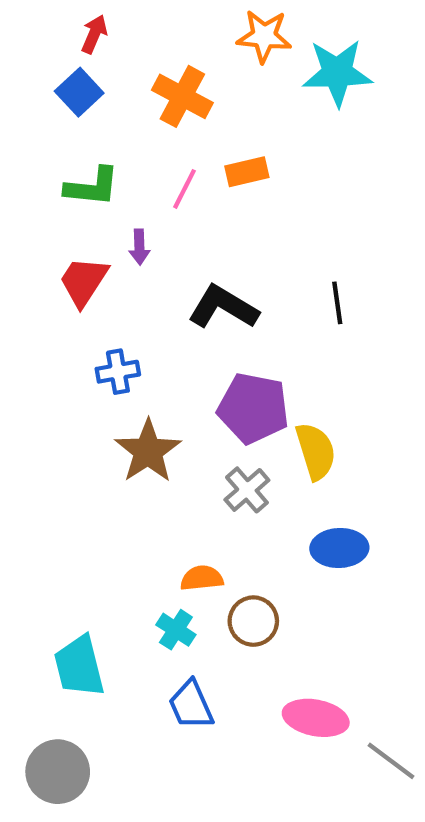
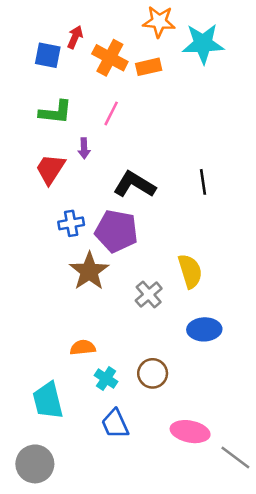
red arrow: (94, 34) -> (75, 37), moved
blue square: (79, 92) -> (48, 55), turned -36
orange rectangle: (247, 172) -> (149, 67), moved
purple pentagon: (253, 408) -> (116, 231), moved
orange semicircle: (202, 578) -> (83, 348), moved

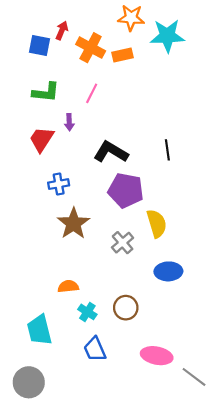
purple pentagon: (116, 231) -> (126, 190), moved

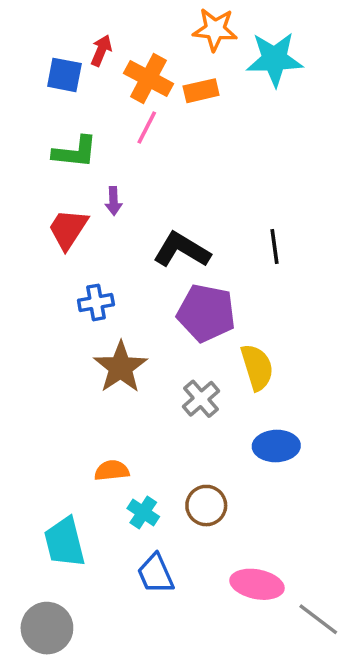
pink line: (92, 93) -> (147, 127), moved

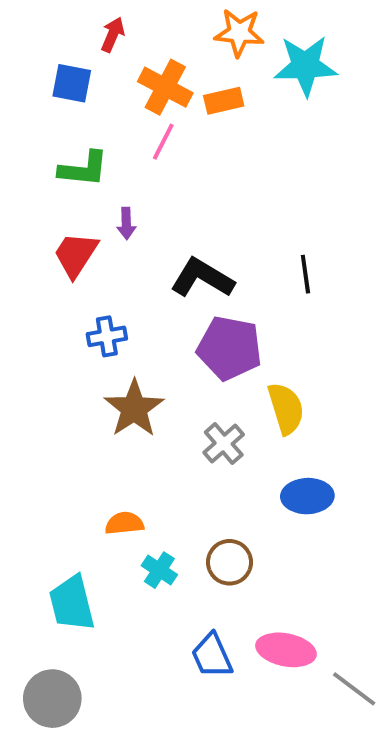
red arrow: (101, 50) -> (113, 35), moved
blue trapezoid: (155, 574) -> (212, 656), moved

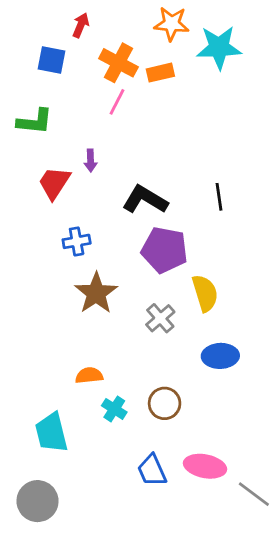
green L-shape: (83, 169) -> (35, 121), moved

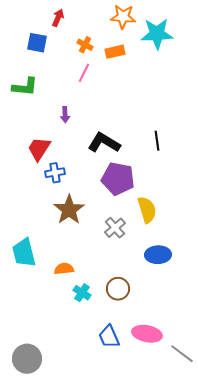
orange cross: (118, 63) -> (85, 45), size x0.6
red trapezoid: (54, 183) -> (39, 149), moved
cyan trapezoid: (51, 433) -> (24, 253), moved

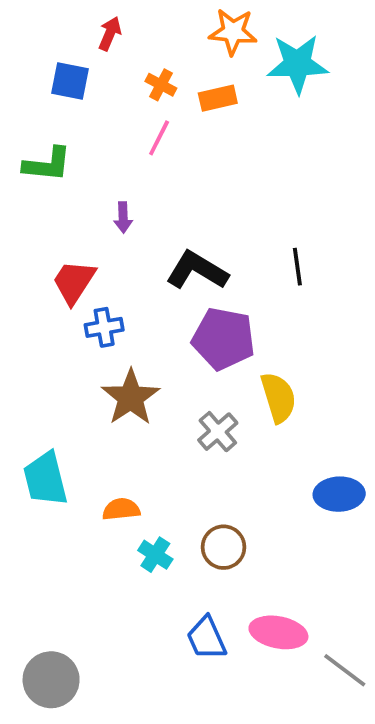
blue ellipse: (158, 255) -> (339, 494), moved

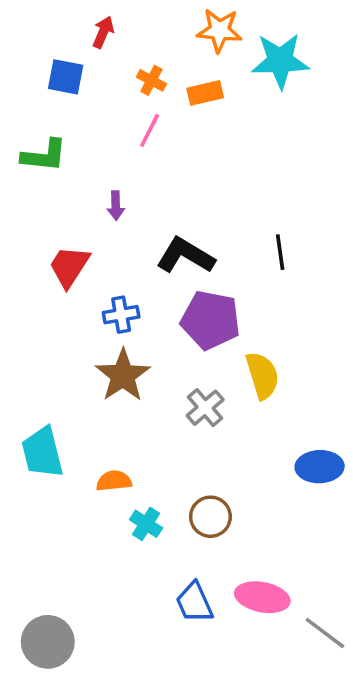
blue cross: (104, 327) -> (121, 315), moved

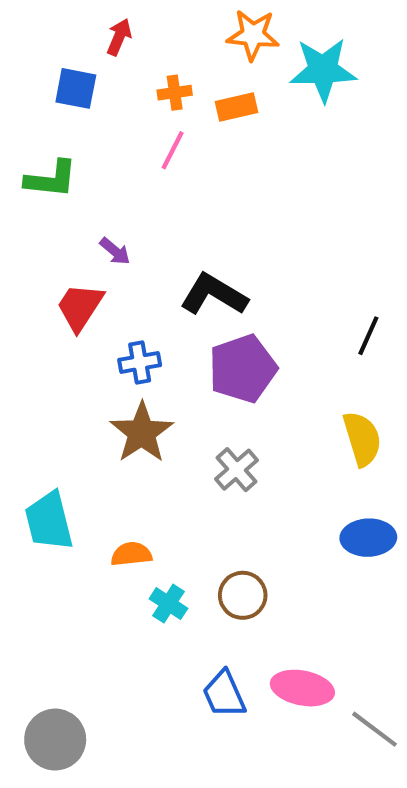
orange cross: (151, 80) -> (175, 93), turned -36
purple arrow: (116, 206) -> (115, 251), moved, turned -48
black line: (280, 252) -> (368, 336), moved, turned 32
purple pentagon: (210, 320) -> (243, 369), turned -30
yellow semicircle: (262, 375) -> (362, 439), moved

